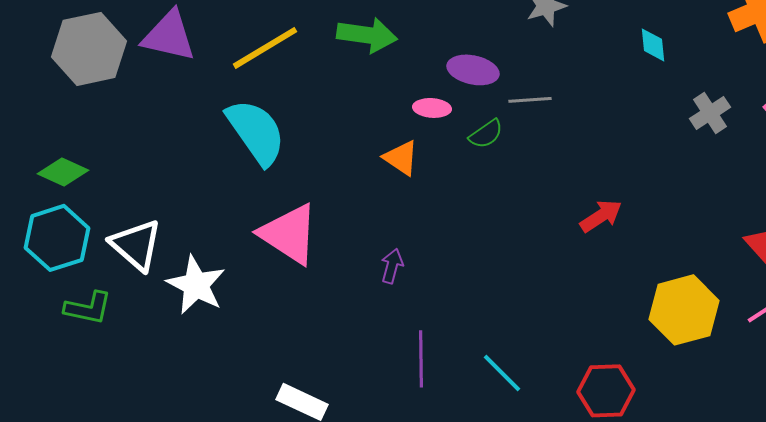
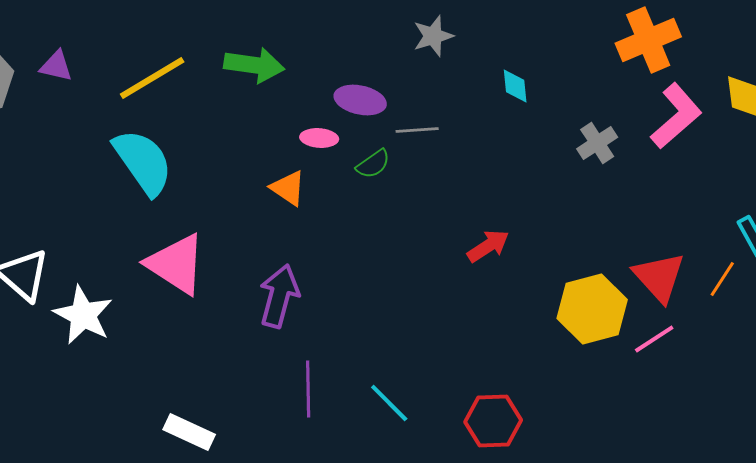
purple triangle: (169, 36) -> (56, 66), size x0.6
cyan diamond: (653, 45) -> (515, 86), moved
purple arrow: (392, 266) -> (279, 296), size x1.8
yellow hexagon: (684, 310) -> (592, 309), moved

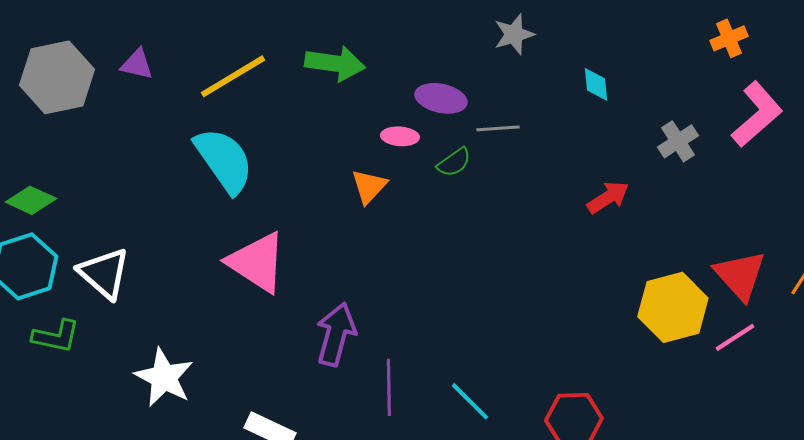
orange cross: (648, 40) -> (729, 38), size x0.6
orange triangle: (288, 188) -> (369, 186), turned 39
red arrow: (488, 246) -> (608, 197), moved
purple arrow: (279, 296) -> (336, 334), moved
white star: (83, 315) -> (164, 377), moved

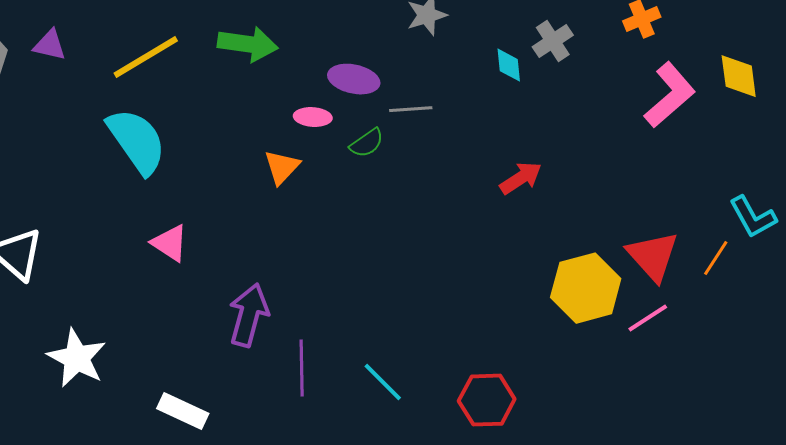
gray cross: (678, 141) -> (553, 41), moved
pink triangle: (257, 262) -> (170, 243), size x0.6

